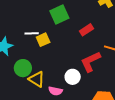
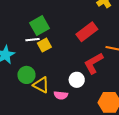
green square: (59, 15) -> (40, 26), moved
red rectangle: (86, 30) -> (87, 32), size x1.5

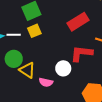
white line: (32, 40) -> (14, 35), moved
red L-shape: (93, 63) -> (82, 54), turned 30

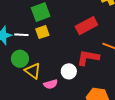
pink semicircle: (46, 82) -> (51, 84), turned -32

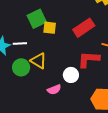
yellow square: (42, 32) -> (50, 28), moved, turned 32
yellow triangle: (33, 71) -> (39, 61), moved

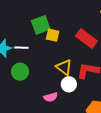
red rectangle: (84, 28) -> (86, 39), turned 65
yellow triangle: (39, 61) -> (64, 67), moved

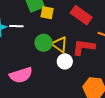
green circle: (20, 72) -> (44, 43), moved
pink semicircle: (51, 97) -> (21, 75), moved, size x1.6

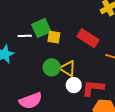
white line: (16, 26) -> (25, 36), moved
red L-shape: (84, 47) -> (93, 88), moved

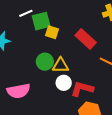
white line: (25, 36) -> (26, 13), moved, turned -32
yellow triangle: (68, 68) -> (61, 65), turned -42

